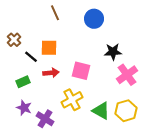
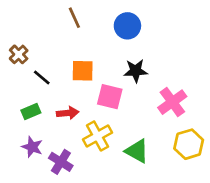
orange square: (49, 48) -> (83, 71), moved
black star: (113, 52) -> (136, 71), moved
red arrow: (51, 73) -> (68, 113), moved
yellow hexagon: (126, 111) -> (189, 144), moved

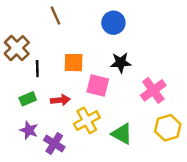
brown line: (74, 18) -> (55, 15), moved
brown cross: (19, 54) -> (17, 48), size x1.5
black line: (42, 78) -> (37, 69), turned 49

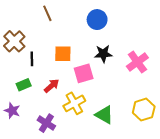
pink square: (98, 86) -> (84, 73), turned -30
pink cross: (153, 90) -> (137, 62), moved
red arrow: (60, 100) -> (52, 86), turned -35
purple star: (29, 130) -> (12, 111), moved

